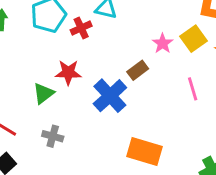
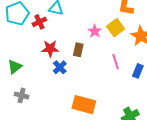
brown rectangle: (138, 70) -> (78, 50), turned -40
red star: (68, 72) -> (50, 49), moved
blue cross: (110, 96) -> (60, 67), size x0.6

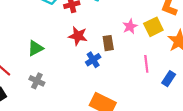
brown rectangle: (78, 50) -> (108, 43), turned -32
blue cross: (60, 67) -> (93, 60), moved

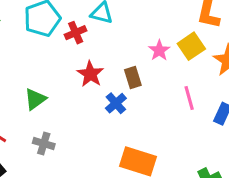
red star: (78, 36) -> (90, 74), turned 30

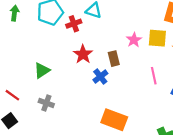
yellow square: (191, 46) -> (157, 38), turned 36

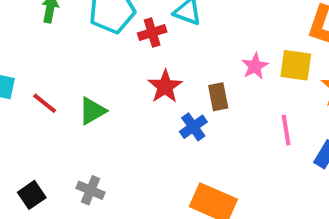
red line: (12, 95) -> (45, 103), moved
gray cross: (46, 103) -> (91, 190), moved

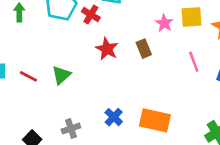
red cross: (152, 33) -> (91, 15), turned -30
blue cross: (193, 127) -> (114, 117), moved
gray cross: (91, 190) -> (71, 128), turned -30

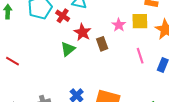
red star: (107, 49) -> (82, 32), moved
green triangle: (61, 75) -> (68, 49), moved

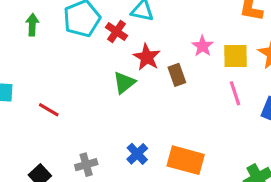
yellow square: (140, 21) -> (235, 56), moved
red line: (12, 61) -> (49, 110), moved

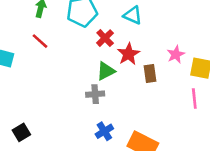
red cross: (116, 32) -> (105, 38), moved
red line: (49, 110) -> (40, 41), moved
gray cross: (86, 165) -> (95, 94), moved

